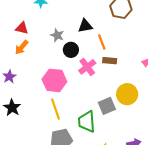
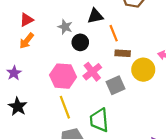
red triangle: (22, 28) -> (27, 20), turned -40
pink cross: (87, 67) -> (92, 72), moved
yellow circle: (127, 94) -> (143, 70), moved
gray square: (107, 106) -> (116, 85), moved

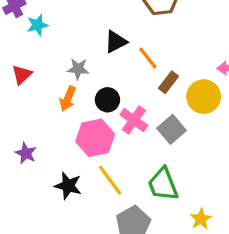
orange arrow: (27, 41) -> (68, 99), moved
black circle: (80, 42) -> (107, 100), moved
brown rectangle: (123, 53) -> (169, 82), turned -40
black star: (18, 107) -> (68, 186), moved

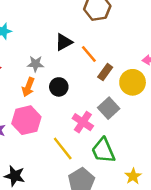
pink cross: (134, 120) -> (83, 122), moved
pink hexagon: (95, 138) -> (26, 120), moved
black star: (68, 186) -> (15, 176), moved

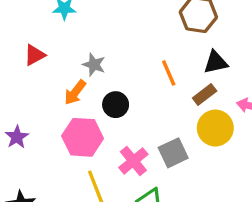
black triangle: (64, 42) -> (216, 62), moved
brown rectangle: (105, 72) -> (205, 95), moved
pink hexagon: (26, 120) -> (83, 137), moved

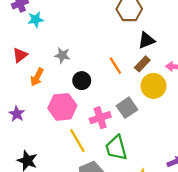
orange line: (169, 73) -> (115, 66), moved
orange arrow: (75, 92) -> (37, 77), moved
pink cross: (133, 161) -> (100, 118), turned 30

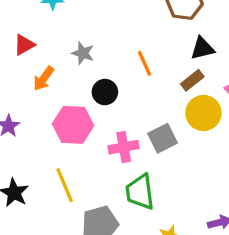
orange line: (115, 66) -> (145, 63), moved
yellow line: (77, 141) -> (65, 185), moved

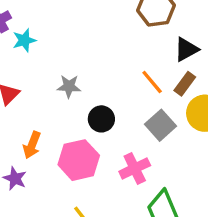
orange line: (145, 63) -> (152, 82), moved
orange arrow: (44, 79) -> (32, 145), moved
gray square: (163, 138) -> (160, 125), moved

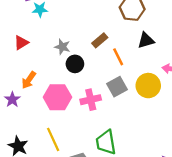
brown rectangle: (185, 84) -> (100, 40), moved
black circle: (101, 119) -> (75, 64), moved
pink cross: (135, 168) -> (91, 100), moved

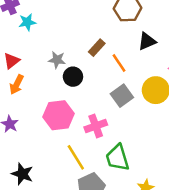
orange arrow: (29, 80) -> (17, 85), moved
pink cross: (91, 100) -> (96, 126), moved
yellow line: (53, 139) -> (76, 157), moved

